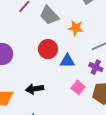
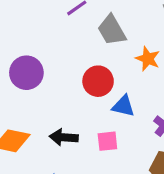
pink square: (78, 87) -> (107, 141), moved, turned 32

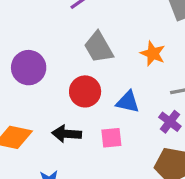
gray trapezoid: (112, 30) -> (99, 47), moved
red circle: (98, 81) -> (85, 91), moved

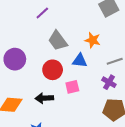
blue triangle: (128, 102) -> (80, 61), moved
pink square: (111, 138) -> (72, 87), moved

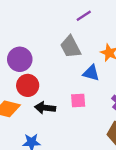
purple line: (42, 13) -> (84, 16), moved
red circle: (53, 70) -> (28, 85), moved

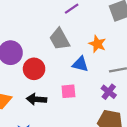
red circle: (28, 85) -> (34, 69), moved

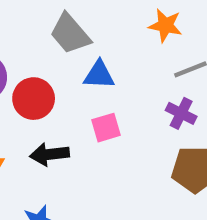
orange star: (97, 44) -> (165, 25), moved
blue triangle: (80, 64) -> (99, 75), moved

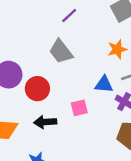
orange star: (165, 25) -> (117, 49), turned -30
blue triangle: (99, 75) -> (104, 84), moved

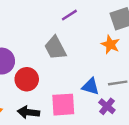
orange star: (117, 49) -> (110, 45), moved, turned 30
pink square: (79, 108) -> (63, 105), size x1.5

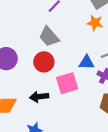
red circle: (27, 79) -> (44, 62), moved

